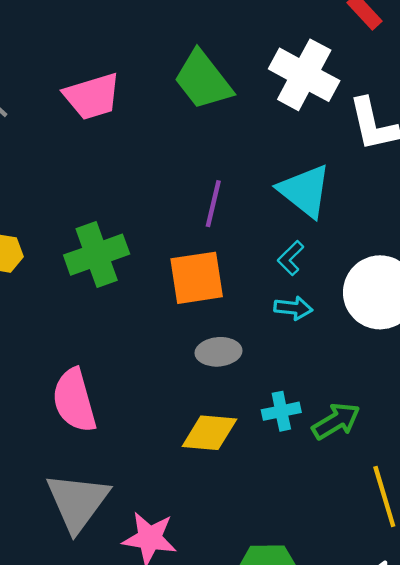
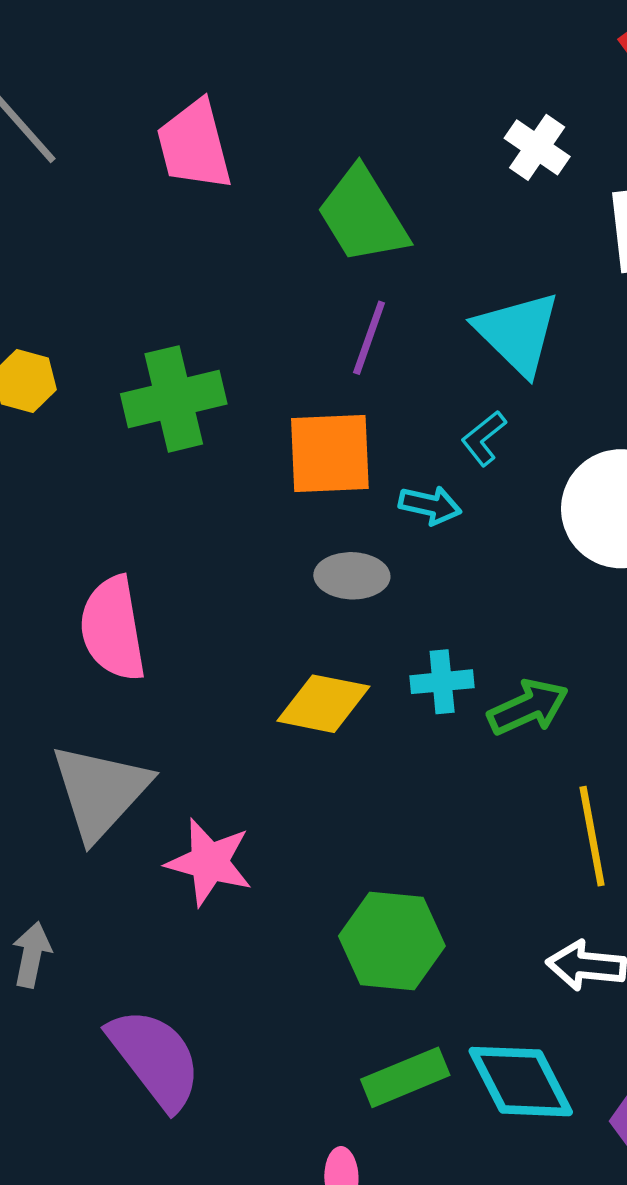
white cross: (304, 75) -> (537, 147), size x0.6
green trapezoid: (203, 80) -> (363, 215), moved
pink trapezoid: (92, 96) -> (194, 145), turned 86
cyan arrow: (293, 308) -> (430, 505), moved

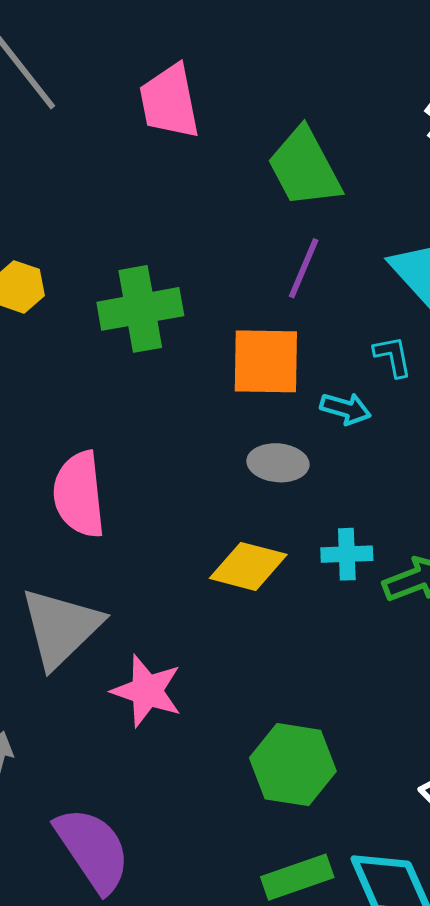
cyan L-shape: (484, 438) -> (393, 356), turned 114

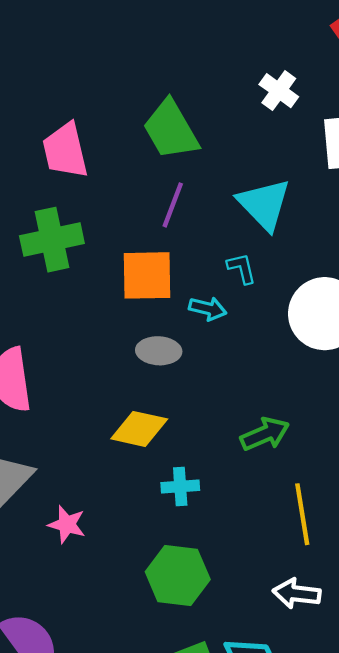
pink trapezoid: (170, 102) -> (65, 151), moved
cyan cross: (347, 554) -> (180, 486), moved
pink star: (147, 691) -> (67, 524), size x0.7

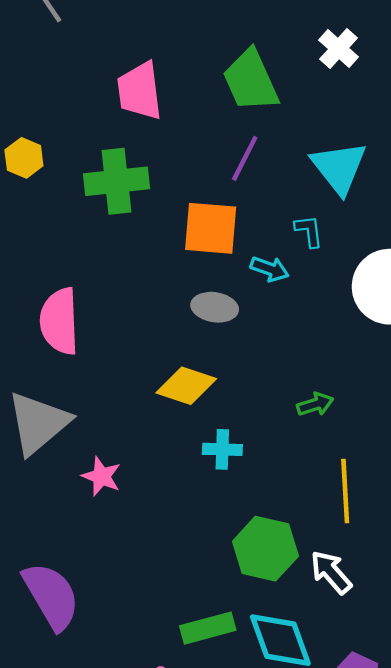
white cross: (279, 91) -> (339, 49), moved
green arrow: (265, 434) -> (315, 404), size x0.7
green hexagon: (178, 576) -> (265, 549), moved
white arrow: (297, 594) -> (331, 572), turned 36

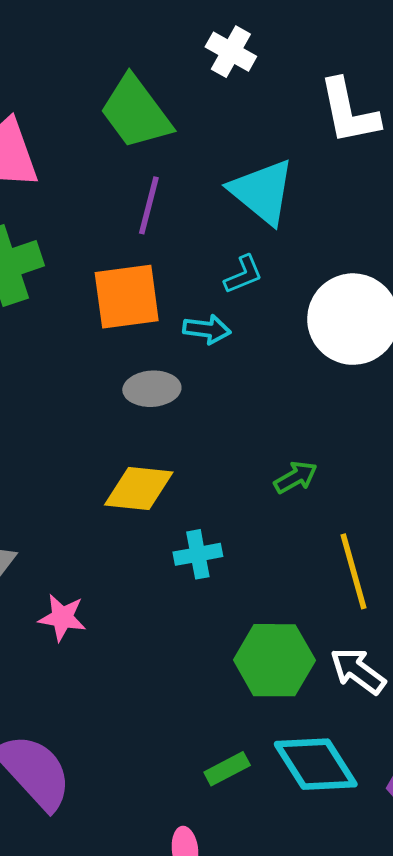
cyan L-shape: (309, 231) -> (243, 274), turned 87
green rectangle: (208, 628) -> (227, 769), size x0.7

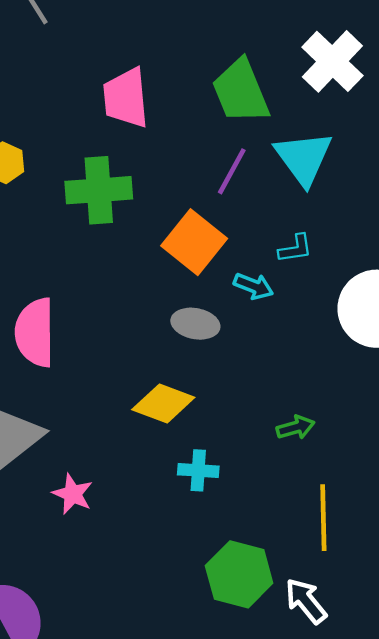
white cross: (231, 52) -> (332, 61), size x1.5
cyan triangle: (262, 192) -> (304, 158), moved
orange square: (127, 297) -> (194, 242), turned 32

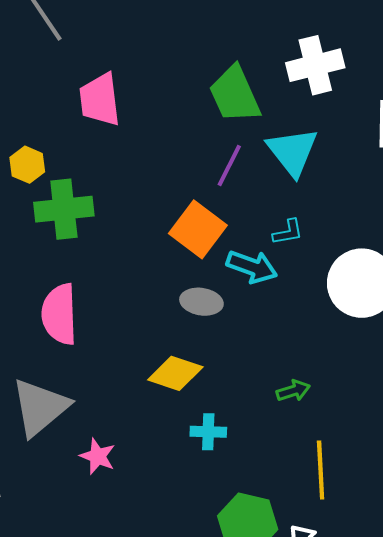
white cross: (332, 61) -> (315, 65), turned 34
pink trapezoid: (126, 98) -> (100, 100), moved
green cross: (99, 190) -> (64, 209), moved
cyan arrow: (253, 286) -> (252, 267), size x1.4

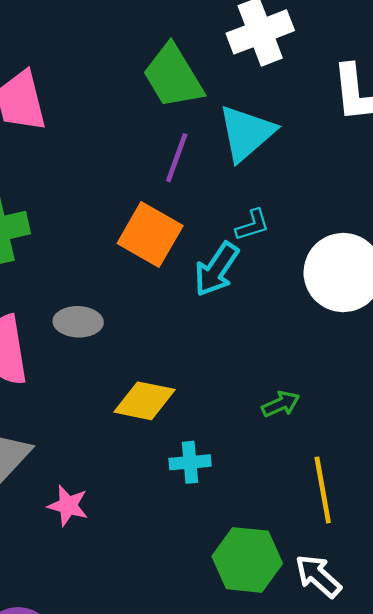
cyan triangle: (292, 152) -> (246, 133), turned 34
cyan arrow: (252, 267) -> (216, 269), turned 111
gray ellipse: (201, 302) -> (78, 322), moved

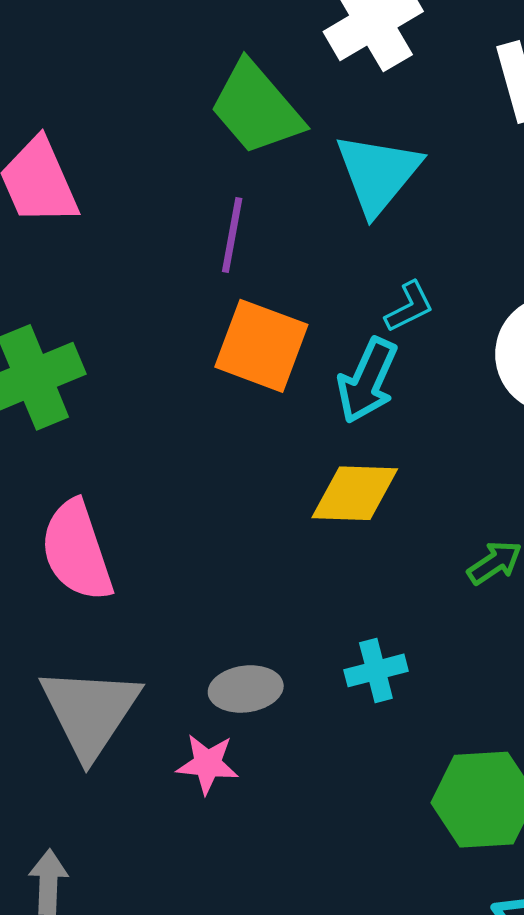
purple line: (177, 158) -> (232, 235), moved
gray ellipse: (78, 322) -> (246, 689), moved
yellow diamond: (145, 401) -> (355, 493), moved

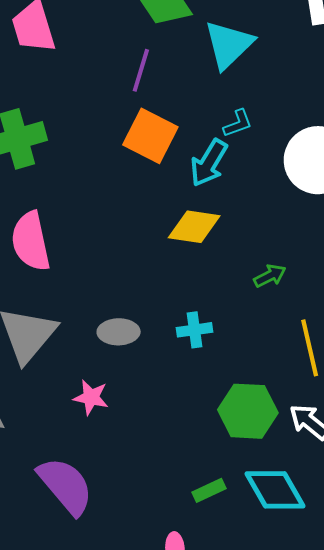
pink star: (207, 764) -> (91, 397), moved

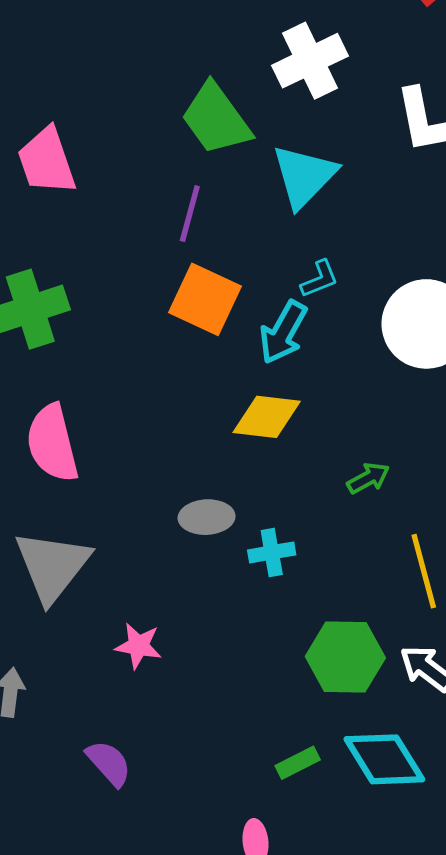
gray ellipse: (119, 332) -> (207, 517), moved
purple semicircle: (66, 486) -> (109, 763), size x0.6

